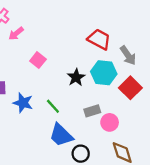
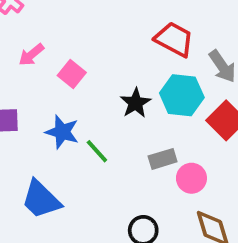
pink arrow: (16, 33) -> (31, 55), moved
blue star: (23, 103) -> (62, 132), moved
blue trapezoid: (61, 135) -> (41, 199), moved

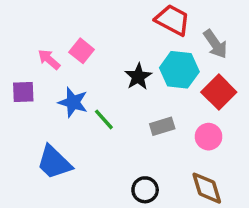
pink arrow: (31, 55) -> (49, 59), moved, turned 80
pink circle: (191, 178) -> (209, 137), moved

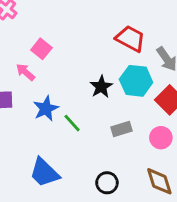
pink square: (82, 51) -> (41, 49), moved
blue star: (73, 102) -> (46, 109), turned 30
blue trapezoid: (54, 162) -> (44, 173), moved

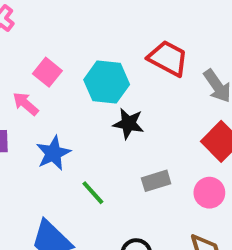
cyan hexagon: (136, 81) -> (107, 82), moved
black star: (101, 87) -> (128, 124), turned -30
green line: (72, 123) -> (93, 193), moved

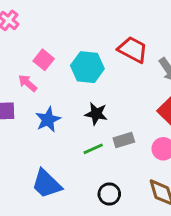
black star: (128, 124) -> (96, 114), moved
green line: (93, 193) -> (93, 149), moved, turned -72

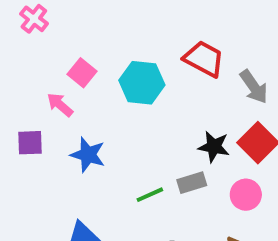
black star: (96, 114) -> (214, 147), moved
blue star: (48, 120) -> (88, 155), turned -30

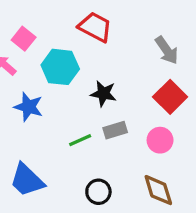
red trapezoid: (204, 59) -> (95, 27), moved
cyan hexagon: (142, 83) -> (60, 67), moved
black star: (214, 147) -> (103, 94), moved

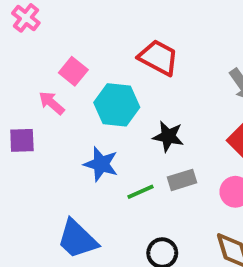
blue star: (29, 107) -> (101, 164), moved

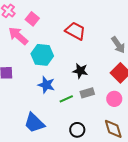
pink square: (73, 71) -> (32, 19), moved
pink arrow: (52, 103) -> (18, 36), moved, size x1.5
cyan hexagon: (117, 105) -> (42, 55), moved

